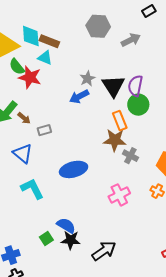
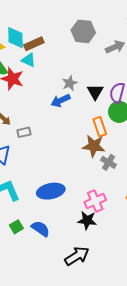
brown rectangle: (49, 41) -> (34, 44), turned -48
black triangle: (113, 86) -> (95, 92), size x0.7
blue ellipse: (74, 169) -> (51, 191), moved
green square: (46, 239) -> (16, 227), moved
black star: (71, 240) -> (87, 220), moved

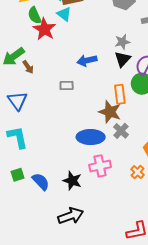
gray star: (70, 83) -> (122, 42), moved
gray rectangle: (24, 132) -> (67, 85), moved
blue ellipse: (51, 191) -> (91, 137), moved
black star: (87, 220) -> (72, 181), moved

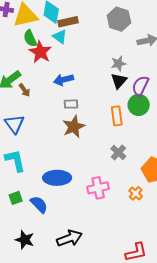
blue arrow: (87, 60) -> (63, 80), moved
gray rectangle: (67, 85) -> (71, 104), moved
brown star: (110, 112) -> (74, 127), moved, turned 30
blue ellipse: (91, 137) -> (57, 178), moved
black star: (72, 181) -> (25, 240), moved

